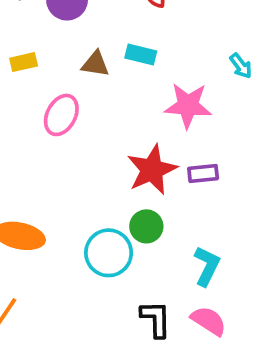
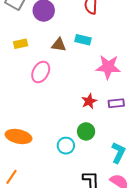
red star: (152, 170) -> (89, 101), size x0.6
cyan circle: (109, 253) -> (66, 146), size x0.7

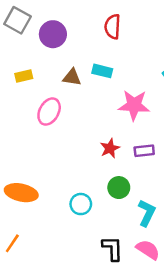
green circle: (86, 131) -> (119, 188), moved

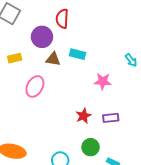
red semicircle: (112, 27) -> (62, 19), moved
purple circle: (53, 34) -> (42, 37), moved
pink star: (134, 105) -> (103, 81), size x0.7

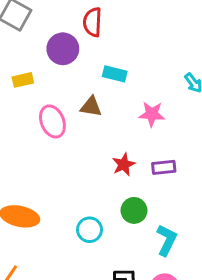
brown triangle: (53, 59) -> (91, 107), moved
pink ellipse: (35, 86) -> (52, 121), turned -50

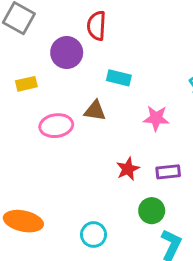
pink ellipse: (52, 121) -> (56, 126), turned -76
green circle: (134, 210) -> (152, 211), moved

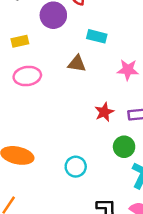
pink ellipse: (56, 126) -> (27, 76), moved

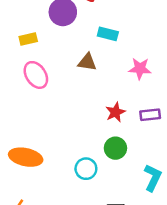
pink ellipse: (27, 76) -> (36, 75), turned 65
green circle: (124, 147) -> (115, 148), moved

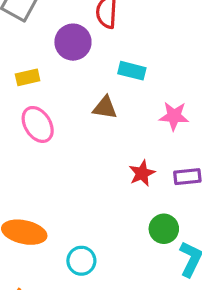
green circle: (115, 148) -> (164, 229), moved
cyan circle: (86, 169) -> (81, 261), moved

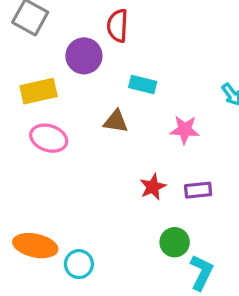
yellow rectangle: (28, 77) -> (39, 91), size x1.5
pink ellipse: (38, 124) -> (49, 138), turned -39
cyan circle: (81, 261) -> (79, 264), moved

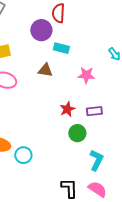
red semicircle: (118, 26) -> (58, 13), moved
purple circle: (84, 56) -> (41, 30), moved
green circle: (175, 242) -> (77, 133), moved

